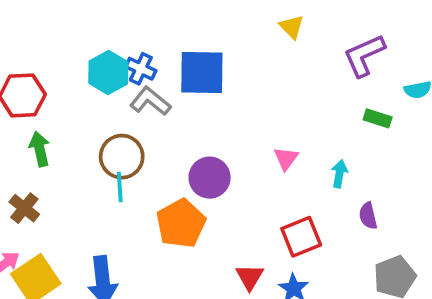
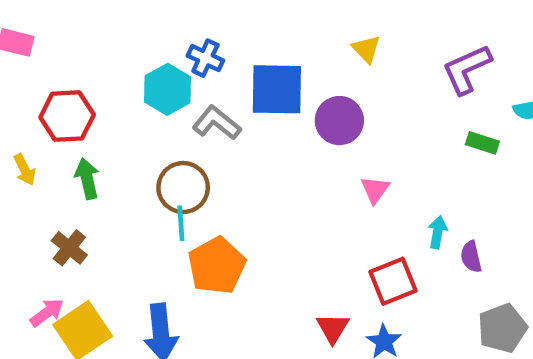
yellow triangle: (292, 27) -> (366, 49), moved
blue cross: (141, 69) -> (205, 58), moved
cyan arrow: (339, 174) -> (438, 232), moved
purple circle: (210, 178) -> (339, 121), moved
orange pentagon: (181, 223) -> (217, 266), moved

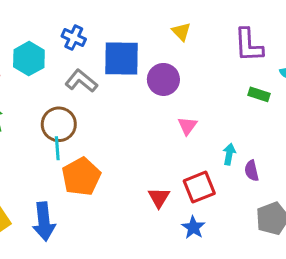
purple L-shape: (467, 69) -> (249, 45), turned -69
cyan hexagon: (167, 89) -> (29, 59), moved
red triangle: (333, 328) -> (159, 198), moved

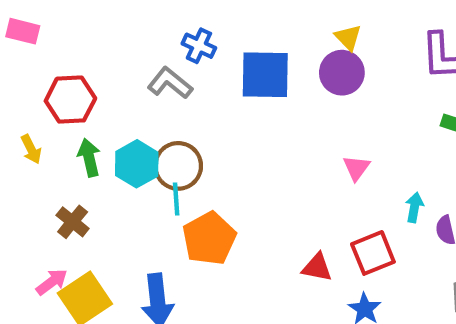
cyan hexagon: (29, 59) -> (137, 164), moved
purple circle: (163, 79) -> (342, 73), moved
gray L-shape: (81, 81) -> (170, 83), moved
red triangle: (159, 198) -> (317, 267), turned -50

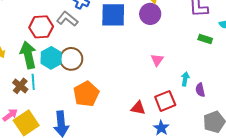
red hexagon: (70, 100) -> (41, 27), moved
green arrow: (89, 158) -> (28, 55), size x1.5
cyan line: (176, 199) -> (33, 82), moved

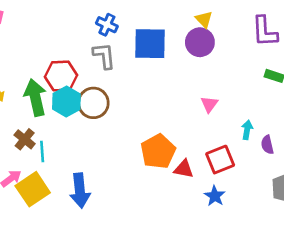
gray L-shape: (67, 19) -> (104, 56), moved, turned 45
red hexagon: (41, 27) -> (61, 76), moved
cyan line: (33, 82) -> (42, 151), moved
orange pentagon: (86, 94) -> (158, 151), moved

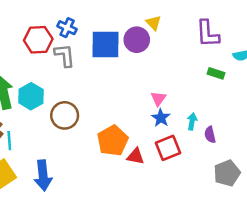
purple circle: (200, 42) -> (137, 40), moved
red hexagon: (61, 76) -> (38, 40), moved
brown circle: (93, 103) -> (65, 115), moved
blue star: (215, 196) -> (161, 118), moved

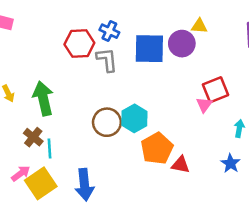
yellow triangle: (154, 23) -> (199, 26), turned -42
cyan hexagon: (31, 96) -> (134, 118), moved
blue star: (161, 118) -> (231, 163), moved
red square: (168, 148) -> (216, 90), moved

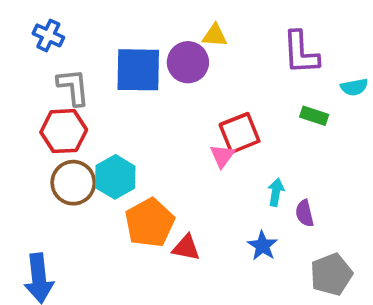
blue cross: (109, 31) -> (48, 35), moved
red hexagon: (79, 44) -> (64, 131), moved

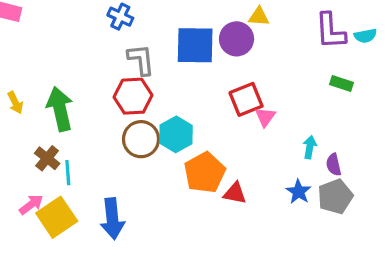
cyan semicircle: (354, 87) -> (365, 36), moved
red square: (240, 133) -> (246, 99), moved
gray pentagon: (331, 274) -> (335, 196), moved

